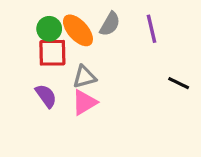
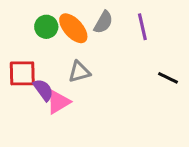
red square: (52, 53) -> (22, 73), moved
pink triangle: (84, 102) -> (58, 102), moved

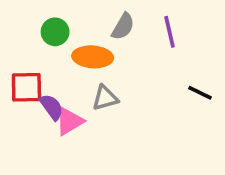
orange ellipse: (73, 28) -> (93, 57), moved, turned -44
gray triangle: (79, 72) -> (105, 98), moved

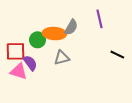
gray semicircle: (123, 26) -> (71, 27), moved
green circle: (55, 32) -> (38, 40), moved
pink triangle: (69, 121) -> (19, 71), moved, turned 48

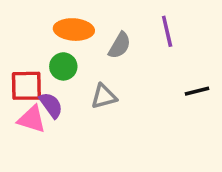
orange ellipse: (54, 34) -> (74, 30), moved
black line: (117, 55) -> (197, 91), turned -40

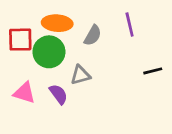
green circle: (63, 66) -> (49, 52), size x1.5
red square: (26, 86) -> (20, 40), moved
purple semicircle: (51, 105) -> (59, 94), moved

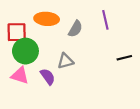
green circle: (49, 52) -> (25, 51), moved

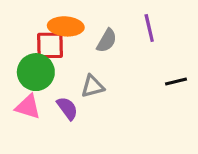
red square: (17, 32) -> (50, 45), moved

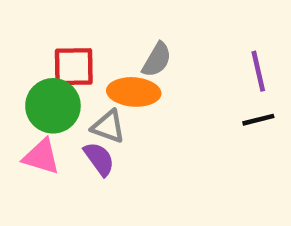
orange ellipse: (66, 26) -> (134, 92), moved
purple line: (149, 28) -> (258, 71), moved
gray triangle: (93, 86) -> (108, 127), moved, turned 35

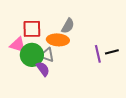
purple line: (258, 71) -> (98, 54), moved
green circle: (53, 106) -> (32, 55), moved
pink triangle: (41, 157) -> (18, 45), moved

